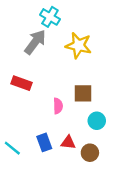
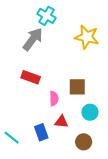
yellow star: (78, 45) -> (87, 37), moved
red rectangle: (21, 83) -> (31, 77), moved
red triangle: (68, 142) -> (61, 122), moved

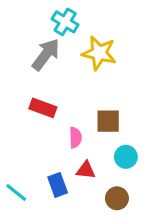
yellow star: (87, 37) -> (99, 53), moved

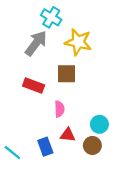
brown square: (108, 121) -> (67, 74), moved
brown circle: (117, 198) -> (92, 145), moved

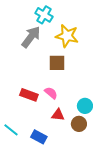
red rectangle: (34, 86) -> (29, 95), moved
pink semicircle: (59, 109) -> (51, 93), turned -48
blue rectangle: (45, 147) -> (39, 137), moved, turned -42

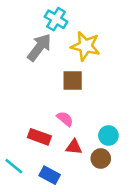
red rectangle: (29, 95) -> (39, 137), moved

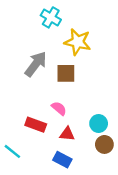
gray arrow: (39, 47) -> (36, 64), moved
brown circle: (101, 158) -> (104, 144), moved
blue rectangle: (50, 175) -> (62, 160), moved

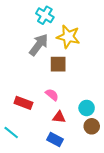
gray arrow: (36, 64) -> (39, 45), moved
red rectangle: (36, 125) -> (23, 103), moved

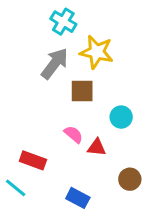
red rectangle: (23, 103) -> (33, 160), moved
cyan circle: (87, 108) -> (121, 117), moved
red triangle: (59, 117) -> (97, 147), moved

